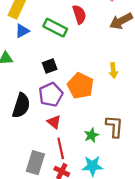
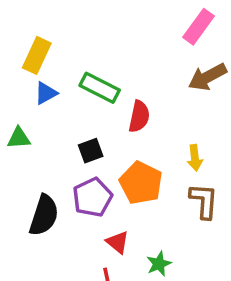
red semicircle: (79, 14) -> (139, 117), moved, turned 30
red triangle: (54, 122) -> (118, 242), moved
brown L-shape: (114, 126) -> (204, 201), moved

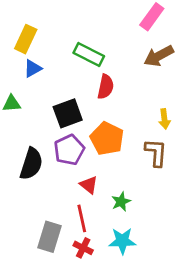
green rectangle: (100, 88) -> (89, 55), moved
black square: (91, 151) -> (68, 113), size x1.5
yellow arrow: (195, 158) -> (164, 119), moved

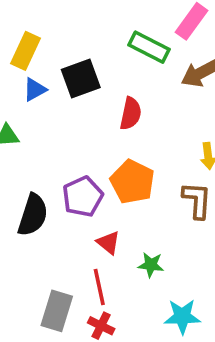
green rectangle: (89, 55) -> (149, 47), moved
black square: (68, 113) -> (81, 78), moved
green star: (121, 202) -> (151, 265), turned 30
cyan star: (122, 241) -> (182, 316), moved

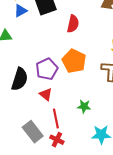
red triangle: (108, 243) -> (46, 94), moved
gray rectangle: (57, 311) -> (33, 132), turned -55

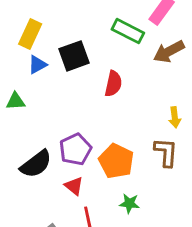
orange pentagon: (74, 61) -> (116, 161), moved
black semicircle: (20, 79) -> (36, 164), turned 35

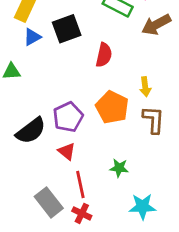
yellow arrow: (175, 117) -> (145, 87), moved
orange pentagon: (116, 161) -> (112, 107), moved

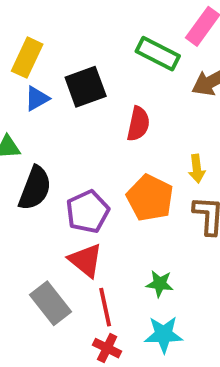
black semicircle: (31, 131) -> (35, 188), moved, turned -32
red triangle: (67, 151) -> (86, 260), size x1.4
gray rectangle: (49, 202) -> (51, 303), moved
cyan star: (142, 207) -> (164, 334), moved

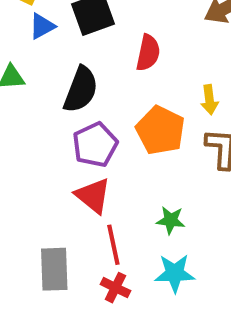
black semicircle: (35, 188) -> (81, 90), moved
gray rectangle: (51, 303) -> (54, 269), moved, turned 36

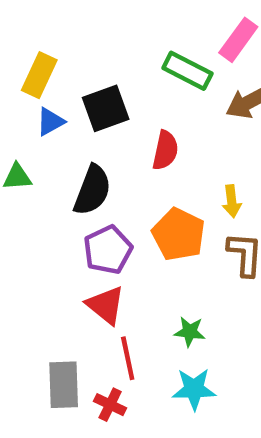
red cross: (115, 288) -> (110, 405), moved

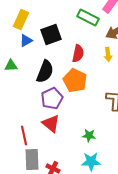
yellow arrow: (232, 201) -> (108, 54), moved
orange pentagon: (179, 234) -> (75, 80), moved
red line: (128, 358) -> (24, 136), moved

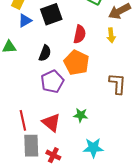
black semicircle: (45, 72) -> (45, 53), size x0.7
red triangle: (51, 124) -> (51, 123), moved
green star: (89, 136) -> (81, 115), moved

